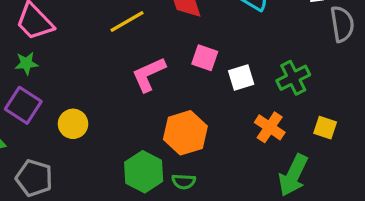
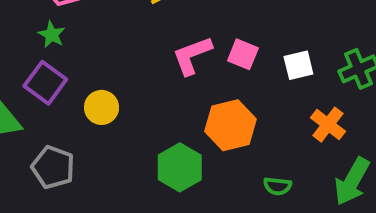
pink square: (205, 58) -> (243, 54), moved
green star: (26, 63) -> (52, 35), turned 30
green semicircle: (184, 182) -> (277, 186), moved

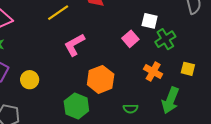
pink square: (243, 54) -> (130, 39), moved, turned 35
white square: (298, 65) -> (150, 21), moved, turned 35

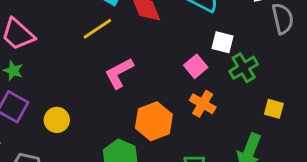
orange cross: (153, 72) -> (203, 104), moved

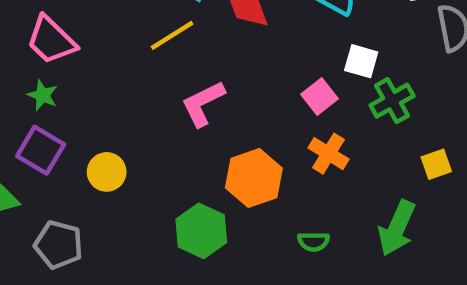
yellow square: (274, 109) -> (436, 164), turned -36

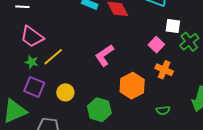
yellow line: (172, 35) -> (53, 57), moved
green hexagon: (201, 231) -> (99, 110), moved

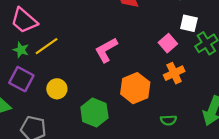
orange cross: (164, 70) -> (174, 73), turned 36

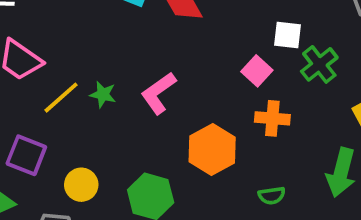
green star: (21, 50) -> (103, 94), moved
orange cross: (174, 73) -> (272, 118), turned 36
yellow circle: (57, 89) -> (81, 185), moved

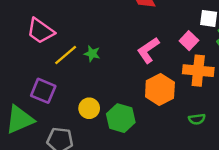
pink L-shape: (158, 93) -> (148, 50), moved
orange cross: (272, 118) -> (198, 71), size x1.4
yellow circle: (81, 185) -> (89, 108), moved

